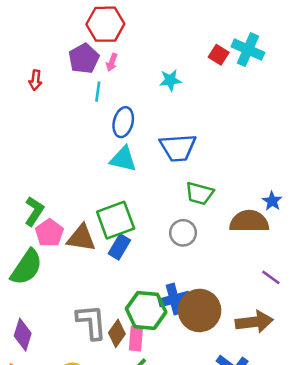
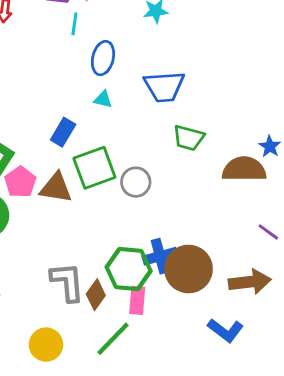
cyan triangle: (123, 159) -> (103, 99), size x0.6
gray circle: (183, 233) -> (136, 182), moved
blue rectangle: (119, 247) -> (63, 132), moved
pink rectangle: (136, 338) -> (137, 300), moved

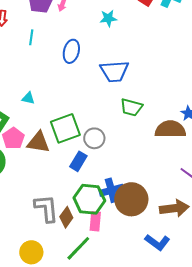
cyan line: (74, 24) -> (31, 37), moved
cyan triangle: (103, 99) -> (28, 98), moved
blue rectangle: (63, 132) -> (78, 161), moved

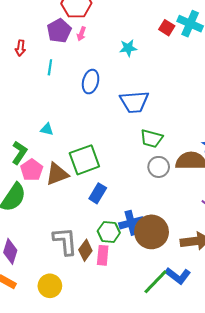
gray circle: (94, 138) -> (159, 167), moved
brown triangle: (38, 142) -> (57, 174), turned -30
green hexagon: (89, 199) -> (109, 232), size x0.7
pink rectangle: (95, 221) -> (103, 255), moved
green line: (78, 248) -> (156, 282), moved

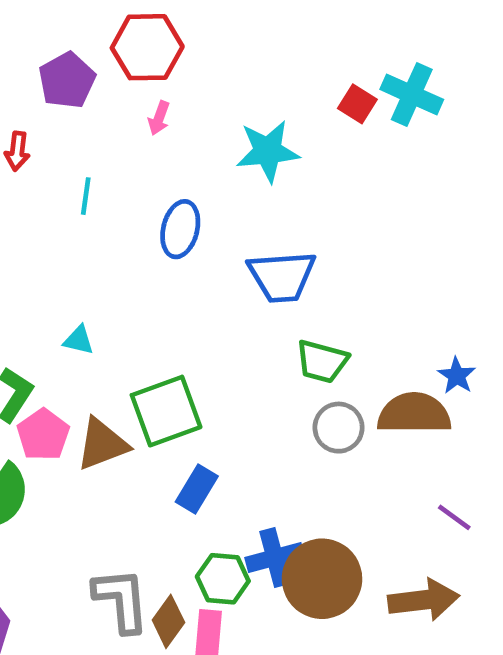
purple pentagon: (59, 31) -> (67, 80), moved
cyan star: (128, 48) -> (268, 151), size x1.5

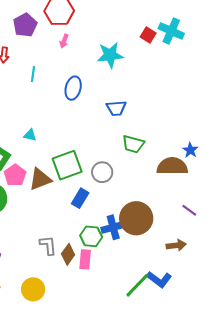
blue trapezoid: (282, 276) -> (116, 108), size x0.7
gray circle: (339, 428) -> (102, 172), moved
brown circle: (322, 579) -> (136, 218), moved
gray L-shape: (121, 600) -> (48, 245), size x0.7
brown arrow: (424, 600) -> (176, 245), size x0.7

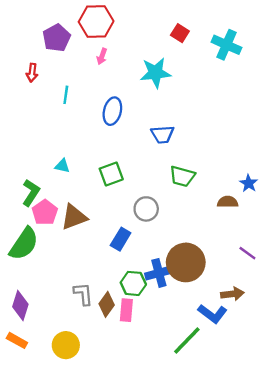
red square: (148, 35) -> (180, 33), moved
green square: (67, 165) -> (111, 174), moved, size x0.7
brown semicircle: (172, 166) -> (228, 202), size x0.6
blue L-shape: (159, 279) -> (213, 314), moved

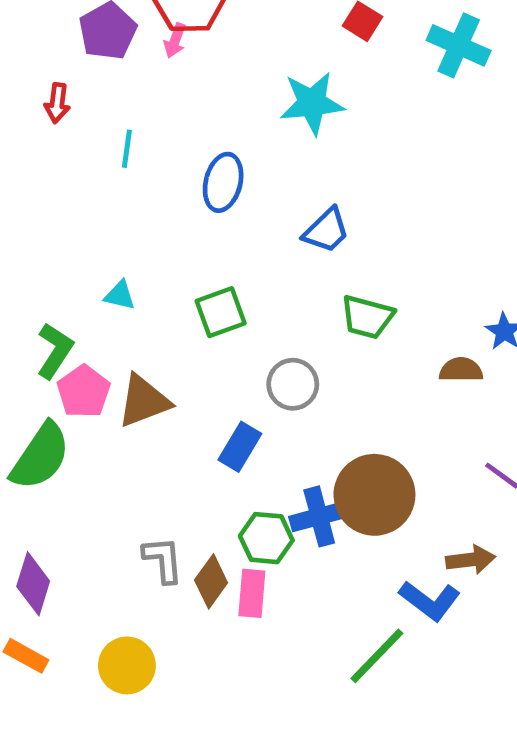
pink arrow: (102, 56) -> (175, 41), moved
blue trapezoid: (162, 134) -> (326, 230), turned -40

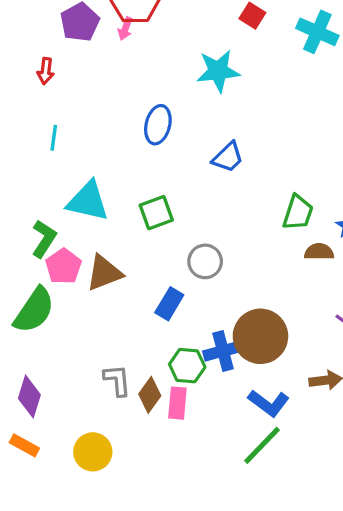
cyan line: (127, 149) -> (54, 138), moved
cyan triangle: (120, 295) -> (88, 201), size x2.0
green trapezoid: (367, 317) -> (298, 213), moved, turned -87
blue L-shape: (430, 601) -> (269, 403), moved

